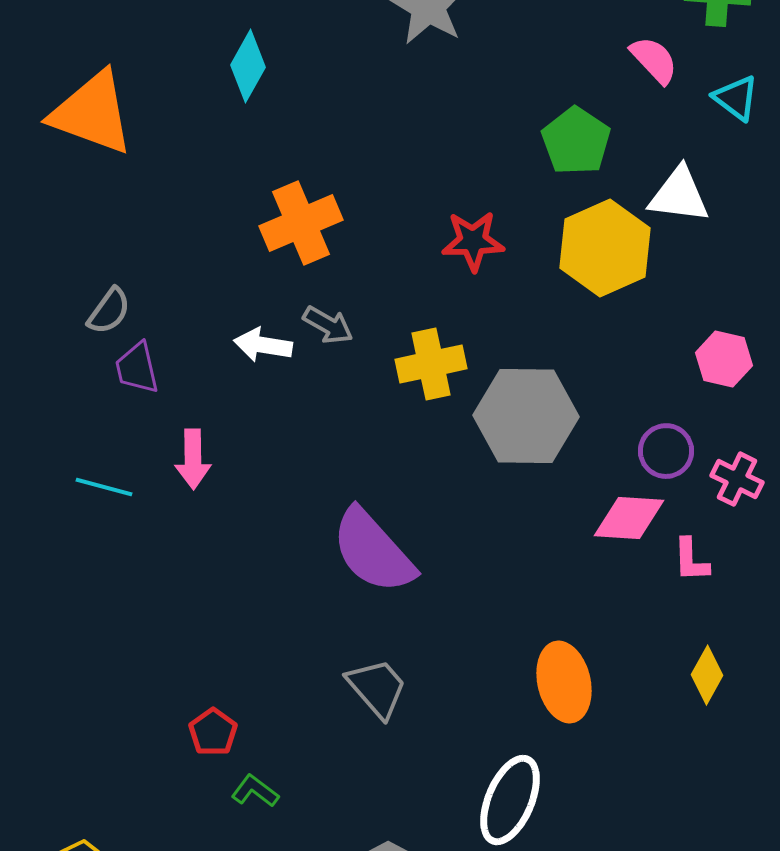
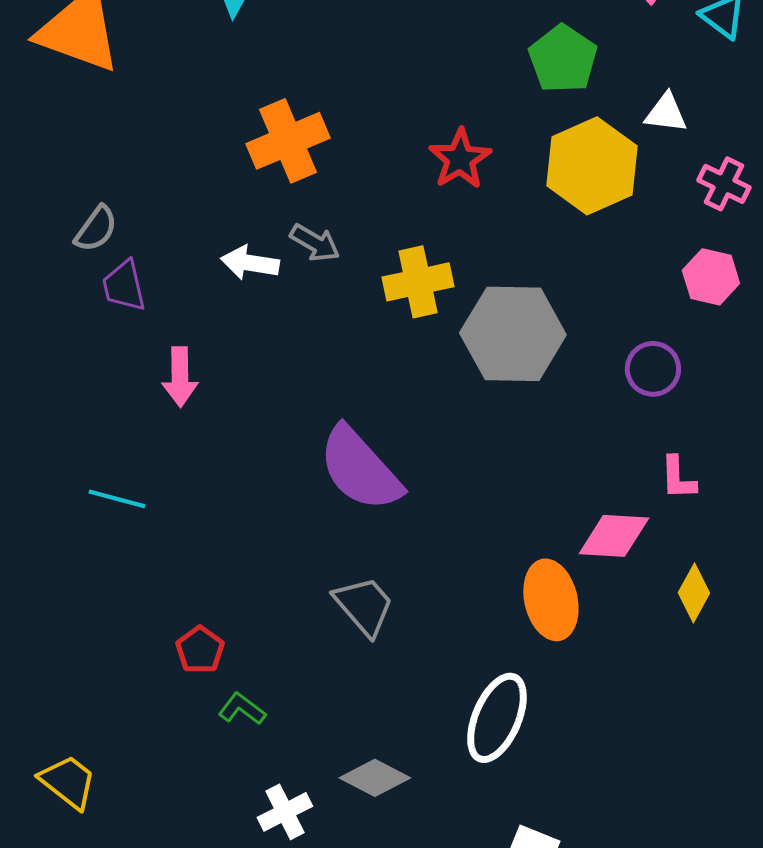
white triangle: (679, 195) -> (666, 113), size x0.7
red star: (473, 241) -> (460, 159), turned -30
pink cross: (737, 479) -> (724, 184), moved
cyan line: (104, 487) -> (117, 499), moved
pink diamond: (629, 518) -> (614, 536), moved

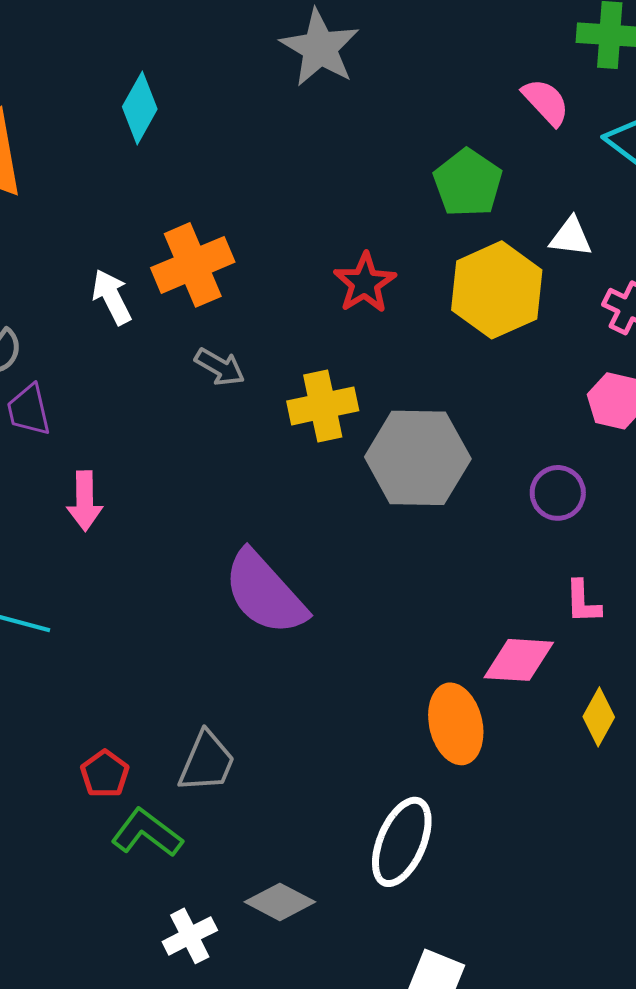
white arrow: (250, 263) -> (112, 297), moved, turned 54
gray trapezoid: (364, 606) -> (207, 762), moved, turned 64
green L-shape: (242, 709) -> (147, 833), size x1.5

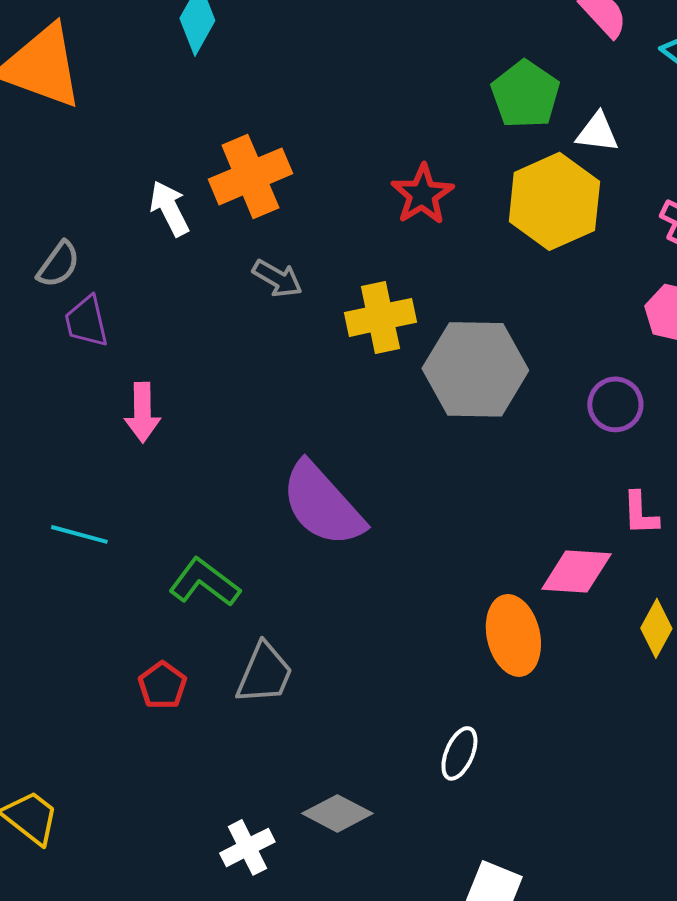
white triangle: (571, 237) -> (597, 132), moved
green L-shape: (147, 833) -> (204, 582), moved
white ellipse: (402, 842) -> (459, 753), size x0.6

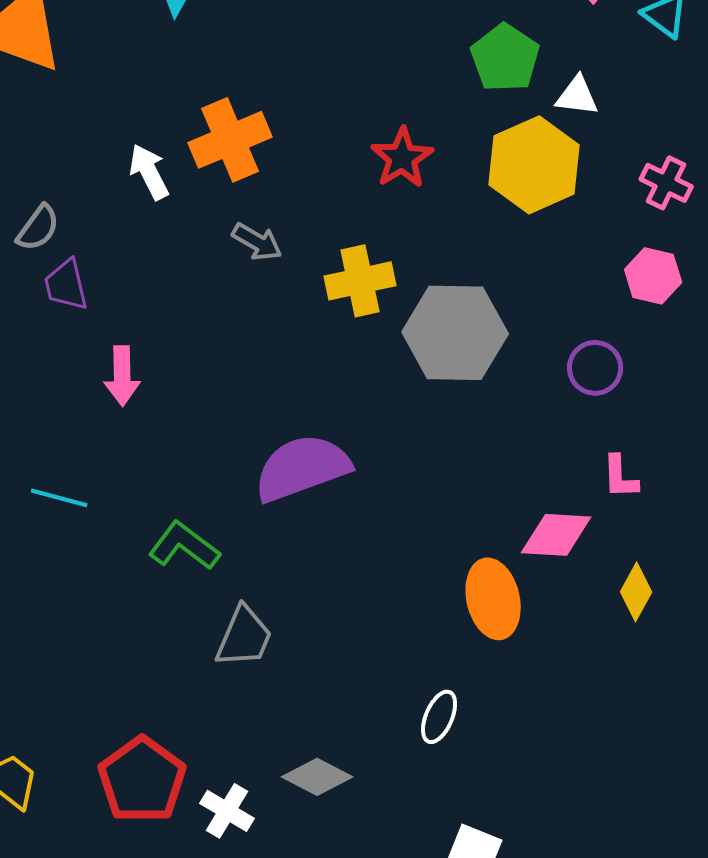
purple semicircle: (322, 504) -> (302, 468), turned 112
red pentagon: (162, 685) -> (142, 780), moved, size x1.8
white cross: (247, 847) -> (227, 811), turned -32

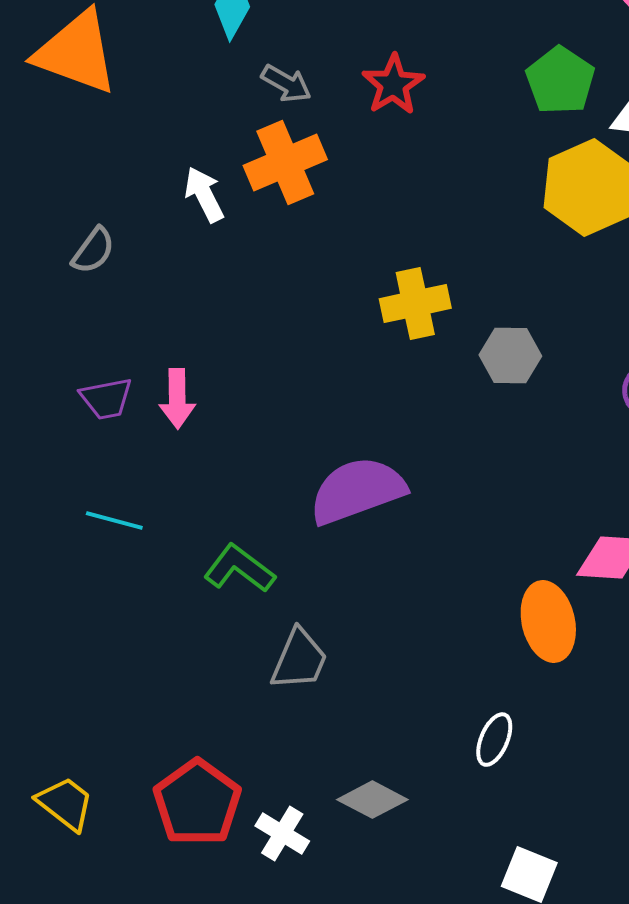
red star: (402, 158) -> (393, 85), moved
gray arrow: (257, 242) -> (286, 84), moved
purple trapezoid: (66, 285) -> (106, 399), moved, turned -88
gray hexagon: (455, 333) -> (510, 356), size x0.6

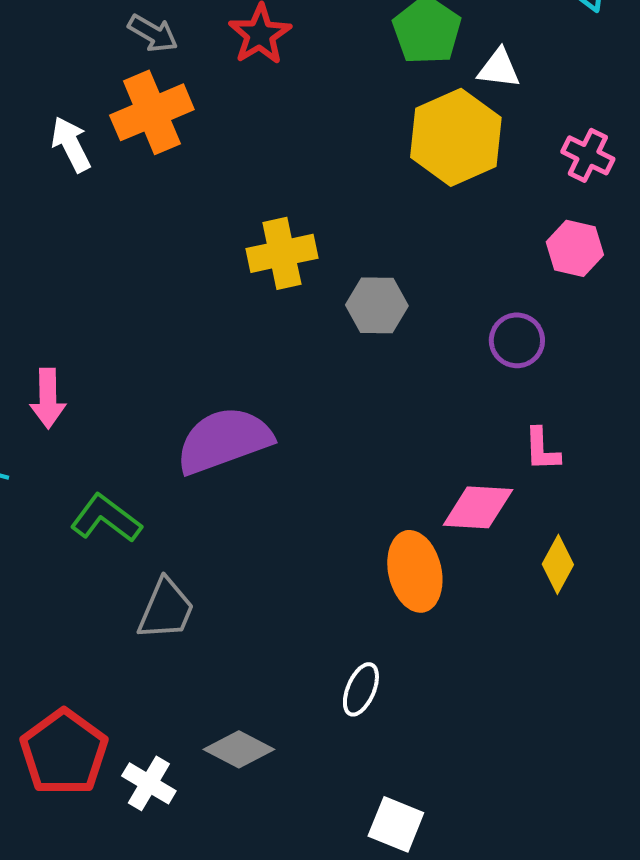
pink arrow: (177, 399) -> (48, 398), moved

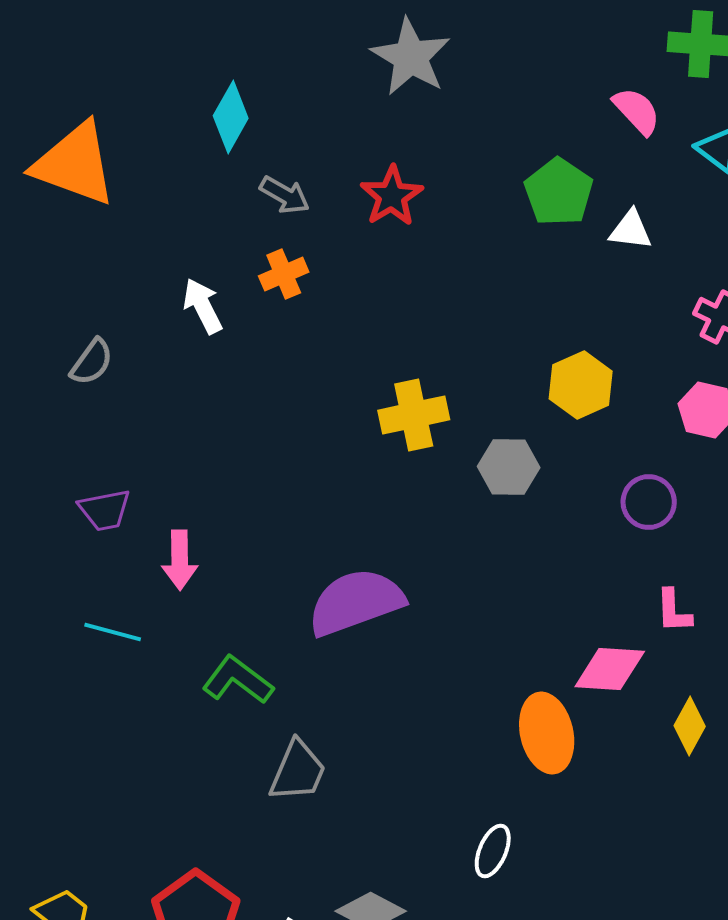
orange cross: (152, 112) -> (284, 274), size x0.6
yellow hexagon: (456, 137) -> (581, 385), moved, size x0.7

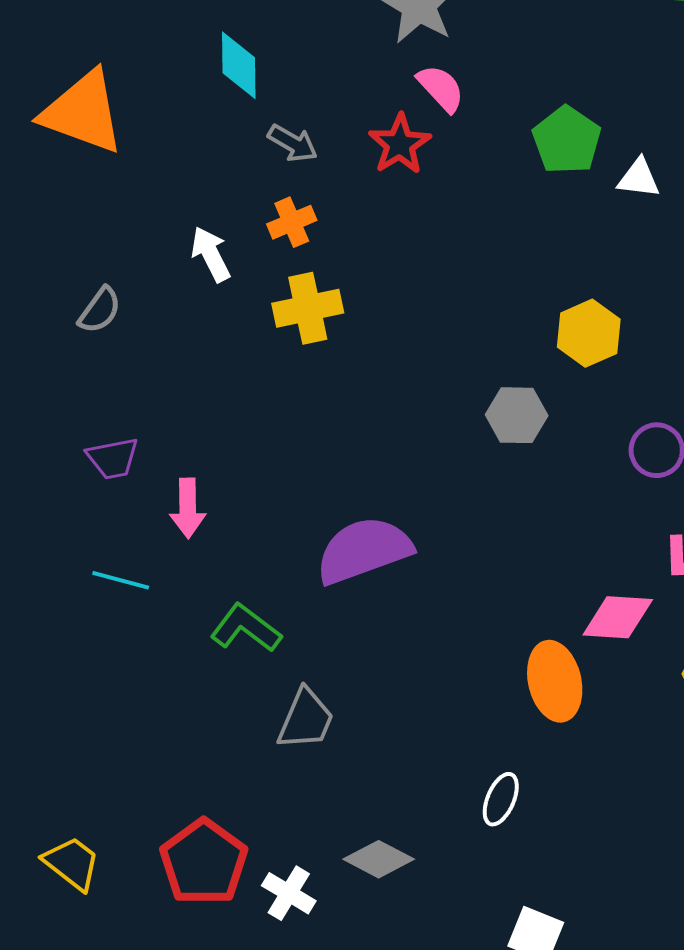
pink semicircle: (637, 111) -> (441, 88), moved
cyan diamond: (231, 117) -> (239, 65), turned -30
yellow cross: (414, 415) -> (308, 308), moved

